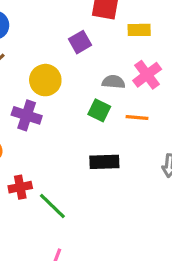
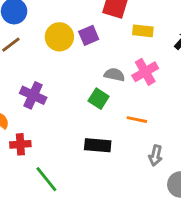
yellow circle: (45, 80) -> (59, 37), moved
orange line: (137, 118) -> (137, 120), moved
red cross: (20, 187) -> (20, 144), moved

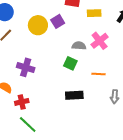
green line: (46, 179) -> (28, 125), moved

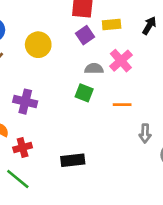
purple square: (58, 21) -> (85, 35), moved
black rectangle: (74, 95) -> (73, 160), moved
green line: (28, 125) -> (18, 179), moved

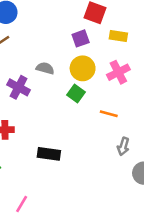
purple square: (85, 35) -> (81, 38), moved
yellow circle: (38, 45) -> (83, 68), moved
gray semicircle: (94, 69) -> (45, 68), moved

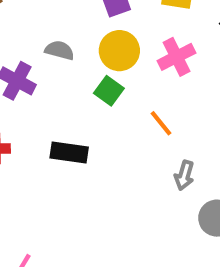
orange line: (109, 114) -> (161, 123), turned 36
black rectangle: (49, 154) -> (69, 152), moved

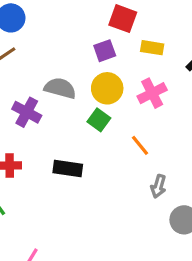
gray semicircle: (60, 50) -> (60, 88), size x1.4

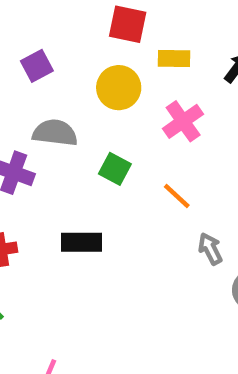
purple square: (105, 51) -> (37, 66), moved
yellow circle: (107, 88) -> (119, 88), moved
gray arrow: (158, 186) -> (210, 249), turned 145

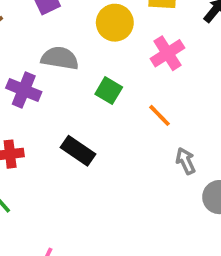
black rectangle: (82, 242) -> (78, 151), turned 32

